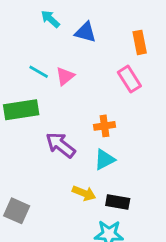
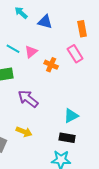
orange cross: (104, 126) -> (51, 65), moved, turned 32
cyan triangle: (104, 160) -> (71, 116), moved
yellow arrow: (84, 193) -> (24, 132), moved

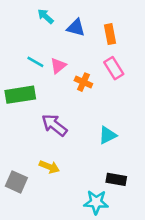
orange rectangle: (82, 29) -> (110, 34), moved
cyan triangle: (71, 116) -> (107, 135), moved
black rectangle: (67, 138) -> (116, 179), moved

